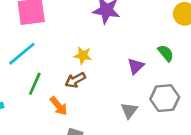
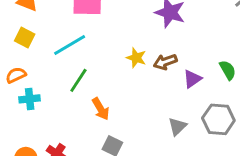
brown arrow: (75, 80) -> (165, 62), moved

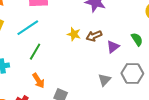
orange arrow: (101, 109) -> (38, 81), moved

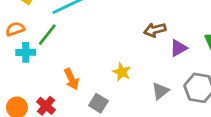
yellow star: (74, 34) -> (122, 72), moved
green line: (35, 52) -> (47, 35), moved

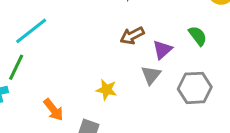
gray triangle: (160, 91) -> (151, 75), moved

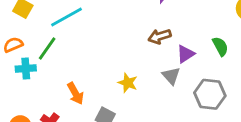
gray triangle: (151, 75) -> (171, 76), turned -30

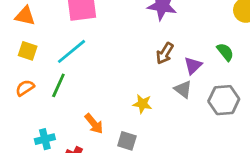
brown arrow: (160, 36) -> (165, 53), turned -30
cyan cross: (26, 69) -> (45, 139), moved

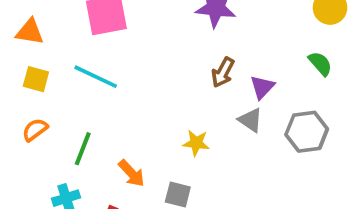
cyan line: (71, 51) -> (96, 77), turned 68
green semicircle: (225, 52) -> (320, 64), moved
green line: (58, 85) -> (83, 149), moved

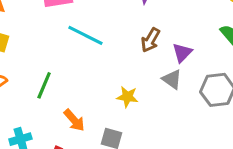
cyan line: (96, 77) -> (85, 35), moved
green line: (83, 149) -> (44, 85), moved

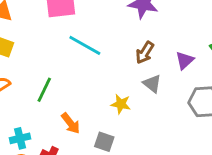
purple triangle: (182, 53) -> (185, 60), moved
gray triangle: (172, 79) -> (152, 84), moved

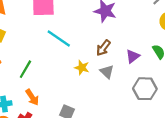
yellow star: (121, 104) -> (82, 68), moved
orange arrow: (71, 123) -> (32, 97), moved

